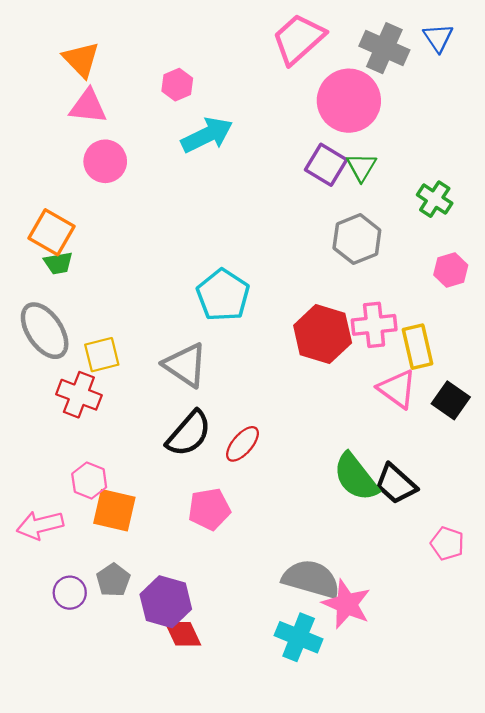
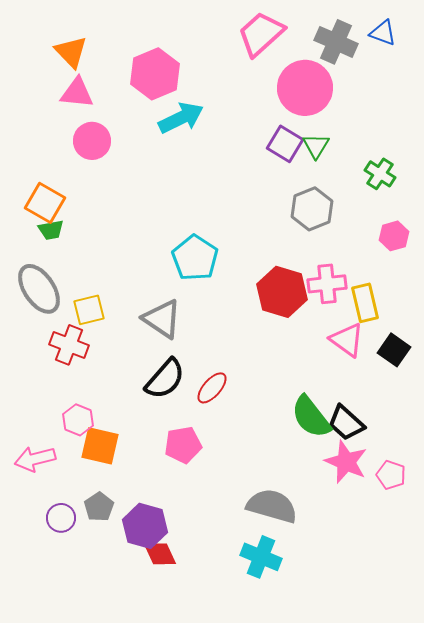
blue triangle: (438, 38) -> (383, 33), turned -36
pink hexagon: (177, 85) -> (155, 74), size x1.8
pink star: (347, 604) -> (346, 462), moved

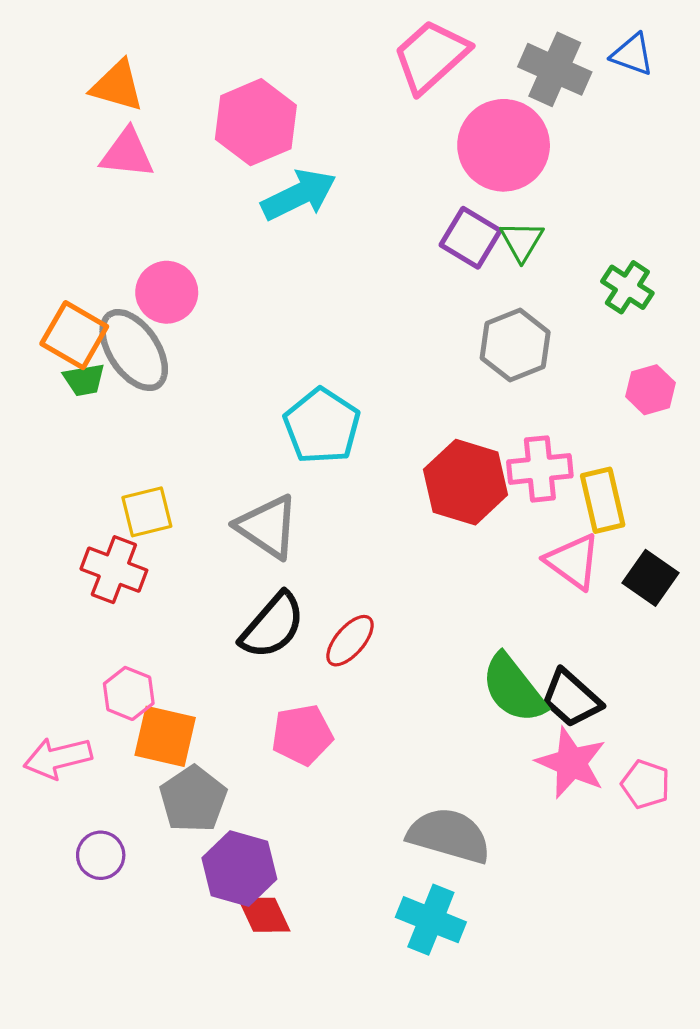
orange triangle: (71, 52) -> (117, 86), turned -30
pink circle: (92, 141) -> (167, 292), moved
gray ellipse: (39, 289) -> (134, 350), moved
gray pentagon: (99, 507) -> (193, 799), moved, size x1.4

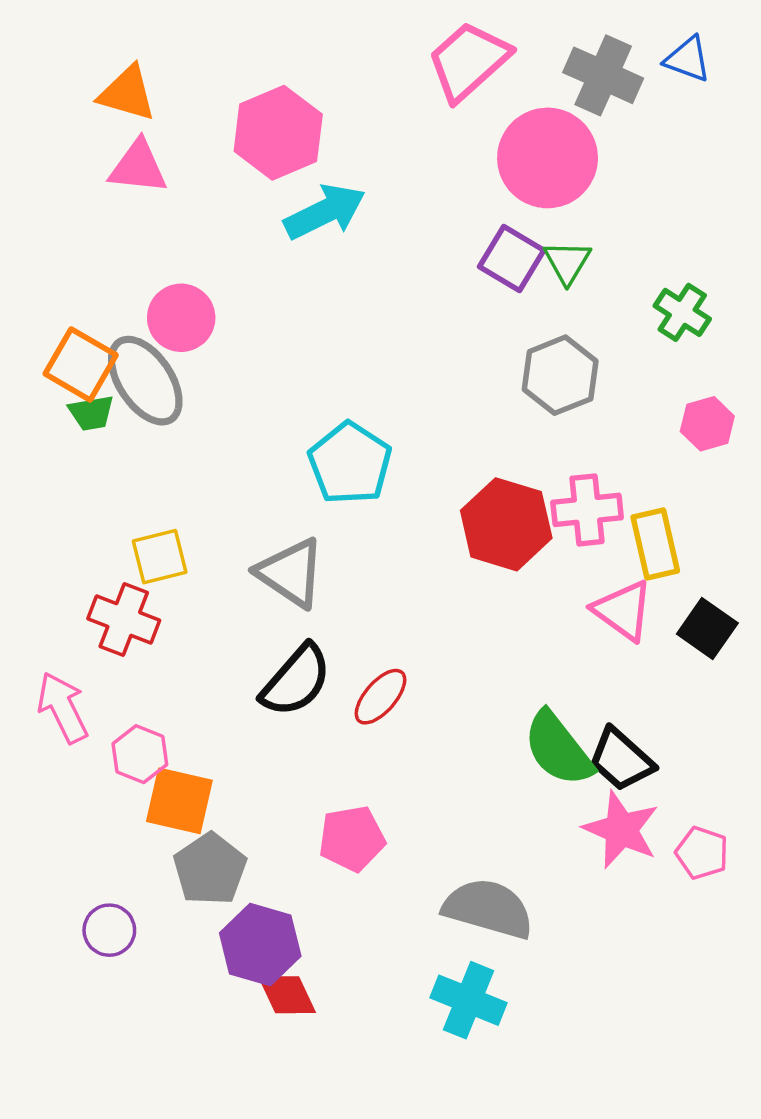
pink pentagon: (302, 735) -> (352, 839), moved
pink arrow: (58, 758) -> (63, 707), moved, turned 78

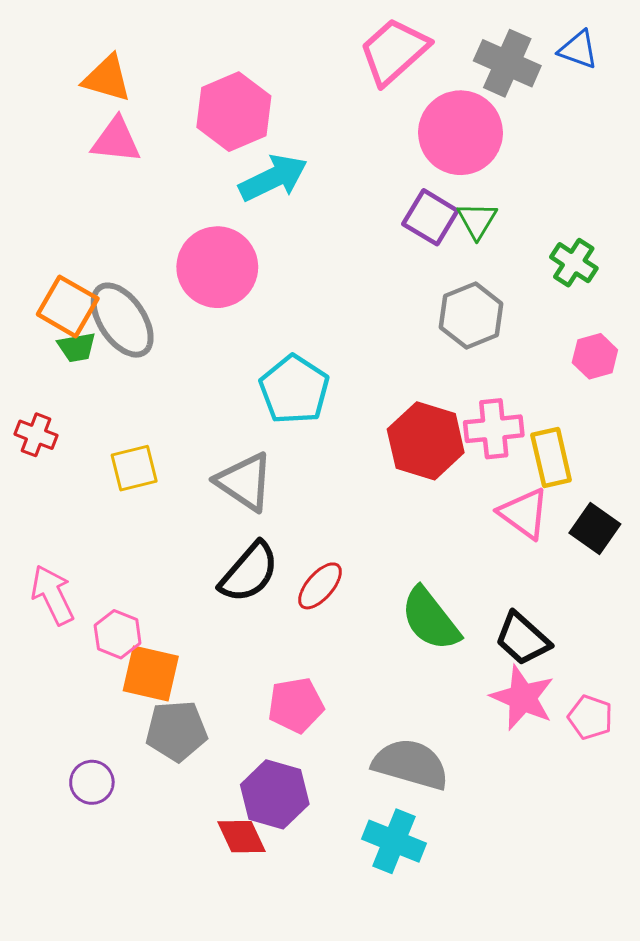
pink circle: (181, 318) -> (217, 267), moved, size x1.4
red cross: (124, 619) -> (36, 435), moved, size x0.7
green semicircle: (558, 749) -> (430, 619), moved
gray pentagon: (210, 869) -> (176, 731), turned 30
purple hexagon: (260, 945) -> (275, 794), moved

